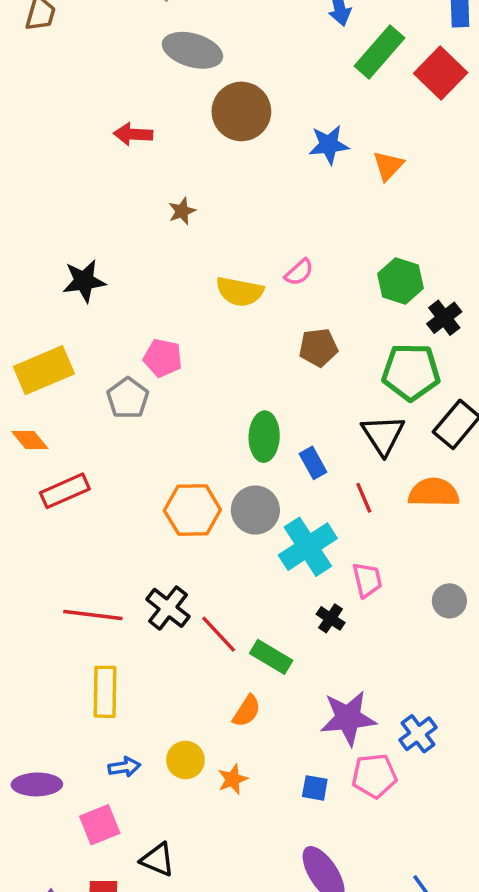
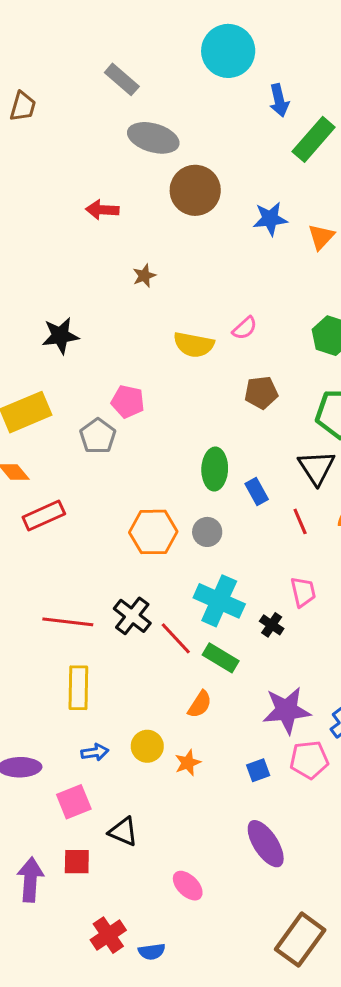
gray circle: (255, 510) -> (207, 532), size x0.7
cyan cross: (308, 547) -> (219, 601), moved, turned -33
blue square: (315, 788) -> (258, 770), turned -30

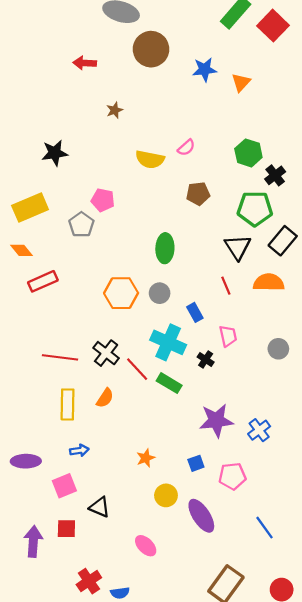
blue rectangle: (257, 492) -> (195, 312), moved
orange semicircle: (200, 704) -> (105, 398), moved
yellow circle: (147, 746) -> (166, 495), moved
pink pentagon: (309, 760) -> (232, 476), moved

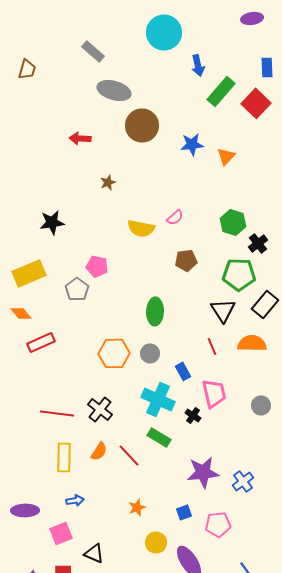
pink trapezoid: (228, 336) -> (214, 393), size x1.4
red line: (137, 369) -> (129, 455), moved

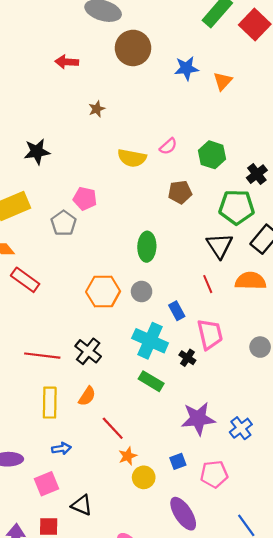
green hexagon: (233, 222) -> (212, 155), moved
red rectangle: (41, 342) -> (25, 280), turned 60
red line: (129, 455) -> (113, 428), moved
yellow circle: (156, 542) -> (144, 477), moved

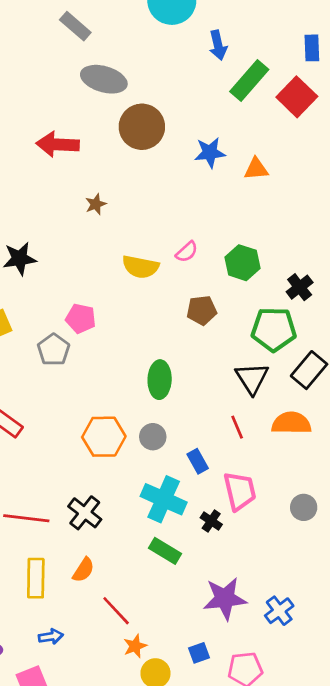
red arrow: (67, 62) -> (58, 144), size x1.4
orange triangle: (223, 81) -> (256, 169), turned 42

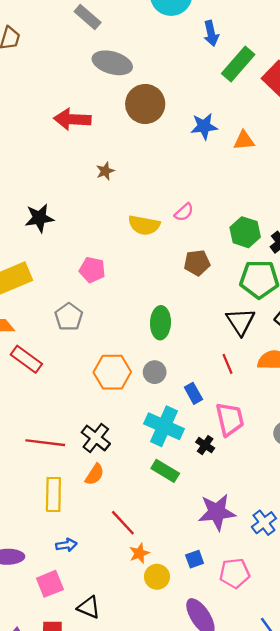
green hexagon: (242, 263) -> (245, 232), moved
gray pentagon: (54, 350) -> (69, 317), moved
orange semicircle: (83, 570) -> (95, 474), moved

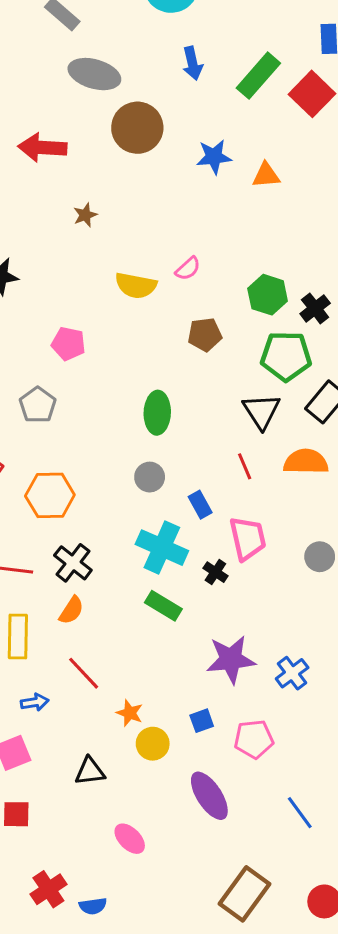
blue arrow: (211, 33) -> (192, 63), moved
orange hexagon: (112, 372) -> (50, 495), moved
red line: (123, 523) -> (84, 673), moved
orange star: (139, 553) -> (130, 713), turned -30
black triangle: (89, 607) -> (90, 771), moved, turned -30

